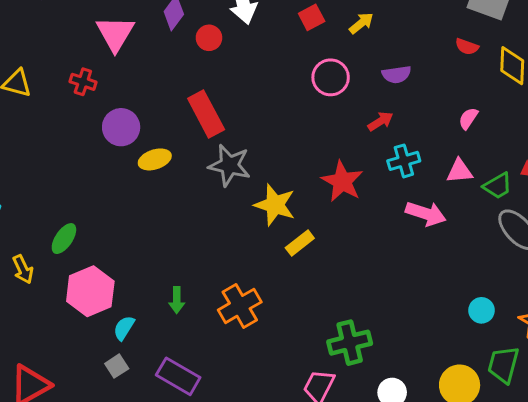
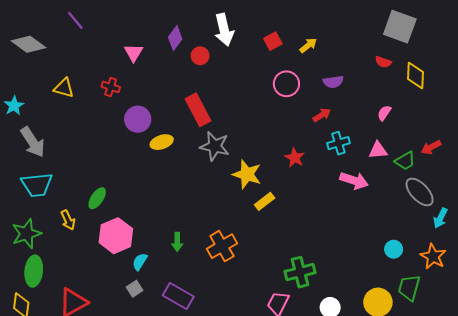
pink triangle: (115, 33) -> (134, 53), size x0.7
red star: (342, 181) -> (295, 158), size x0.7

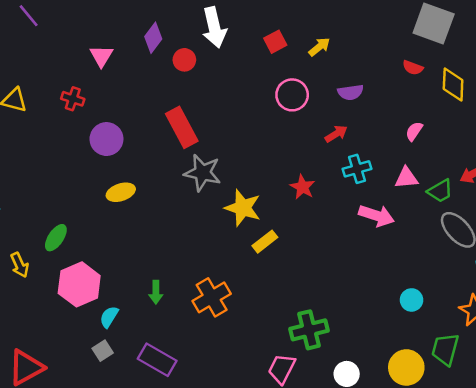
yellow ellipse: (162, 142) -> (121, 192), moved
cyan circle: (394, 249) -> (412, 300), moved

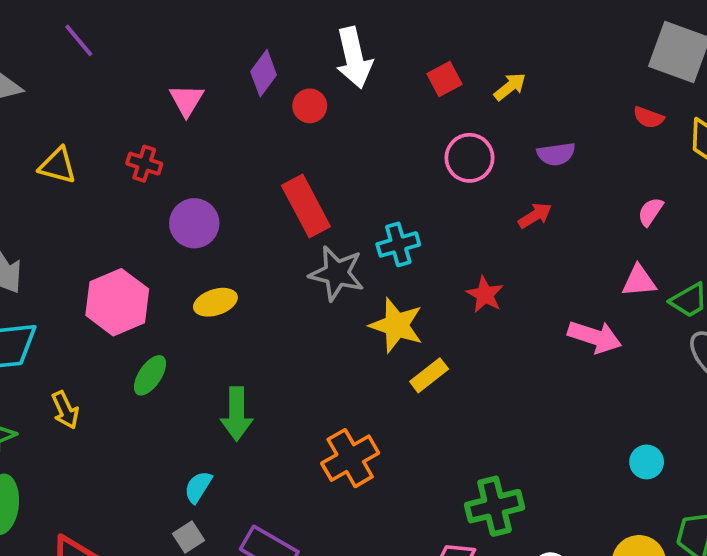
cyan cross: (357, 169) -> (398, 244), moved
green ellipse: (56, 238) -> (150, 375), moved
pink hexagon: (79, 284) -> (117, 302), moved
green arrow: (156, 292) -> (237, 414), moved, size x1.5

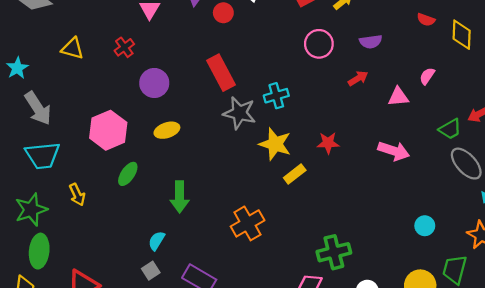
red cross: (144, 164) -> (124, 47), turned 36
pink triangle: (639, 281) -> (398, 97), moved
red star: (485, 294) -> (328, 143), moved, turned -30

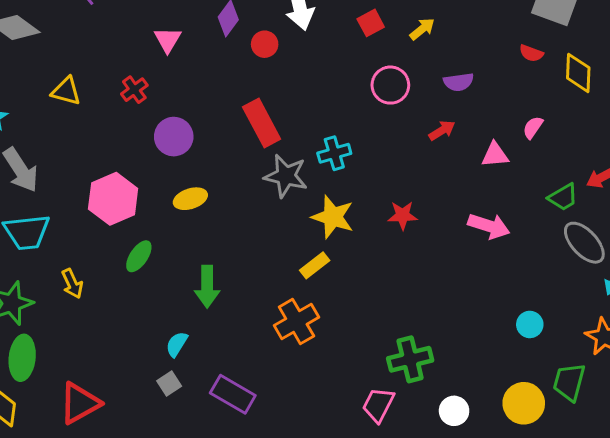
yellow rectangle: (295, 174) -> (315, 265), moved

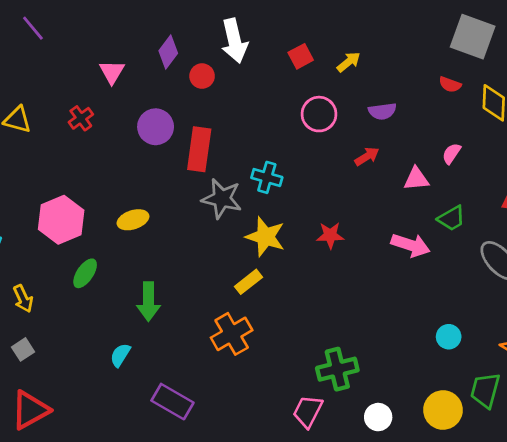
red rectangle: (262, 123) -> (199, 149), turned 36
purple circle: (174, 137) -> (156, 127), moved
cyan cross: (334, 153) -> (267, 177), turned 32
green trapezoid: (563, 197) -> (451, 218), moved
gray square: (169, 384) -> (23, 349), moved

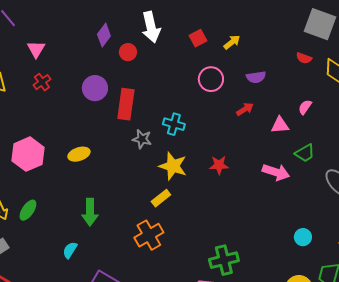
pink triangle: (112, 72) -> (36, 49), moved
gray star: (222, 199) -> (142, 139), size x0.7
green ellipse: (85, 273) -> (28, 210), moved

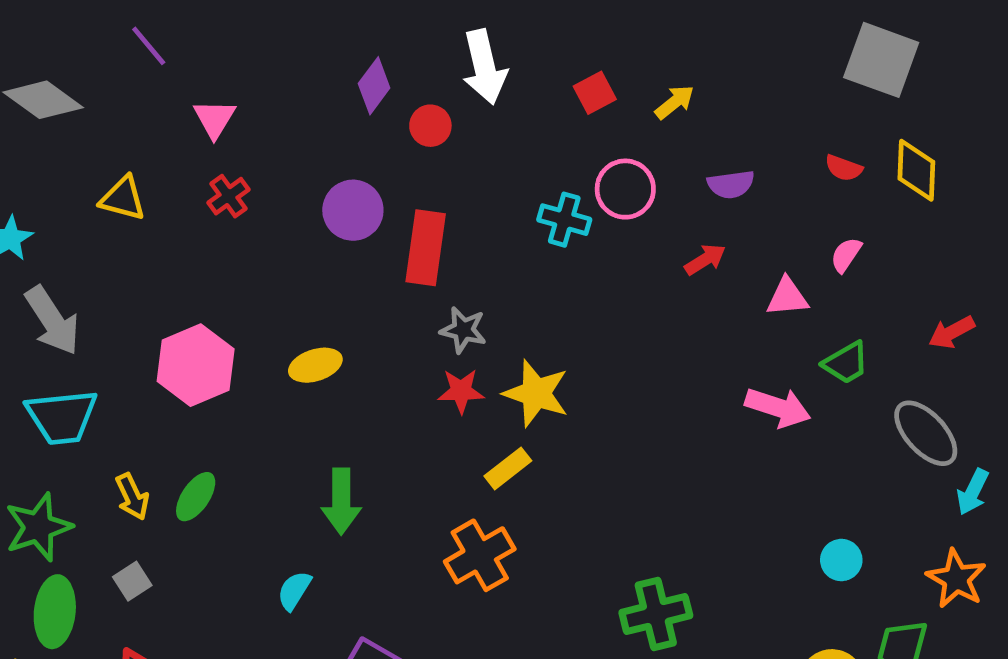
red semicircle: (304, 58) -> (844, 168), moved
cyan cross: (174, 124) -> (564, 220), moved
red star: (219, 165) -> (461, 391), moved

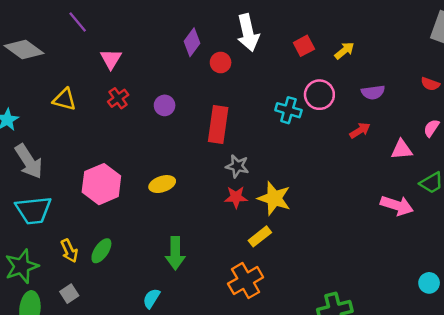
purple circle: (353, 210) -> (165, 105), moved, size x0.7

